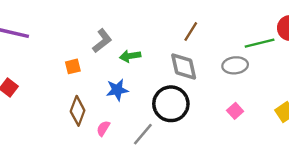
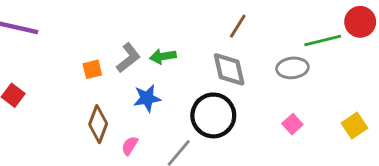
gray L-shape: (102, 41) -> (128, 58), moved

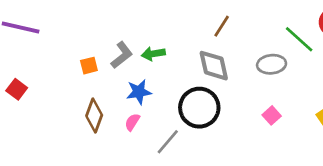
green line: (323, 41) -> (299, 39), turned 56
pink semicircle: (130, 146) -> (132, 122), moved

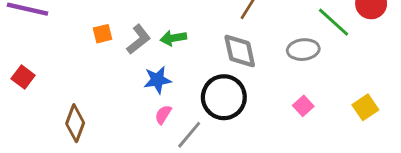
orange square: (89, 66) -> (103, 34), moved
brown diamond: (94, 115) -> (75, 123), moved
pink semicircle: (132, 122) -> (163, 115), moved

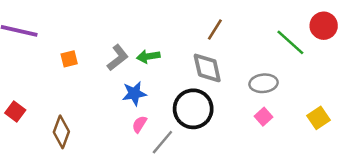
orange square: (103, 34) -> (69, 59), moved
gray ellipse: (303, 50) -> (264, 83), moved
red square: (23, 77) -> (15, 111), moved

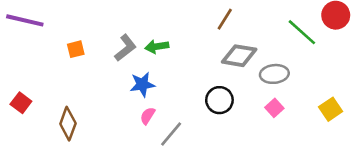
gray diamond: (207, 68) -> (239, 56), moved, turned -68
black circle: (193, 109) -> (219, 100), moved, size x0.7

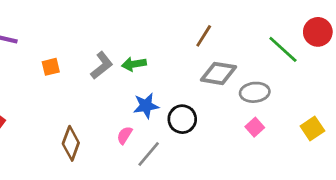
blue star: (142, 84) -> (146, 106), moved
black circle: (219, 100) -> (182, 119), moved
brown diamond: (68, 124) -> (71, 143), moved

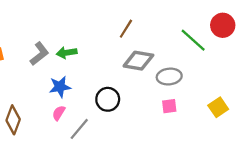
blue star: (146, 106) -> (60, 87), moved
pink square: (255, 127) -> (169, 106), turned 35

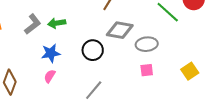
black circle: (108, 99) -> (93, 50), moved
gray line: (79, 129) -> (94, 90), moved

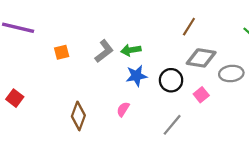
blue star: (51, 53) -> (136, 76), moved
pink square: (147, 70) -> (201, 95), moved, turned -32

